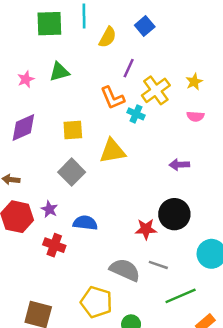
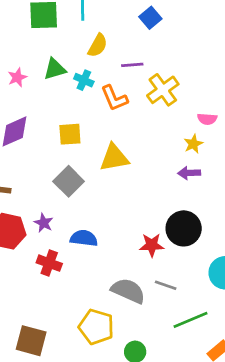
yellow semicircle: (108, 37) -> (98, 45), moved
purple line: (129, 68) -> (132, 65), turned 60
yellow star: (194, 82) -> (193, 144), moved
cyan cross: (136, 114) -> (84, 80), moved

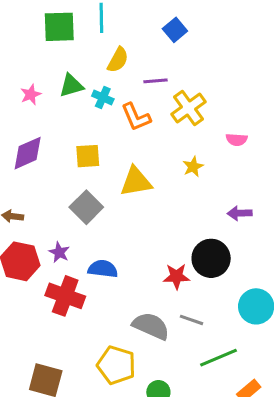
yellow star: (193, 144) -> (193, 167), moved
purple arrow: (189, 173) -> (240, 213), moved
red cross: (49, 263) -> (65, 296), size x1.4

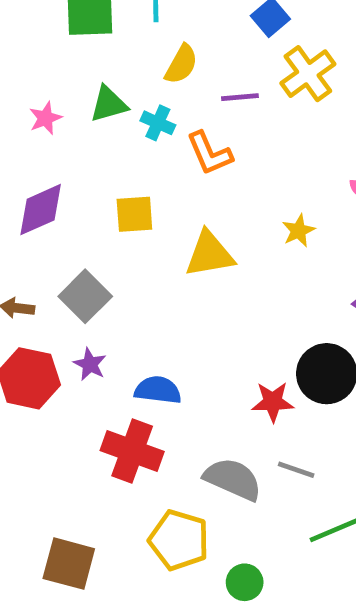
yellow cross: (189, 108) -> (308, 74), moved
gray square: (86, 207) -> (85, 296), moved
red cross: (65, 296) -> (132, 451), moved

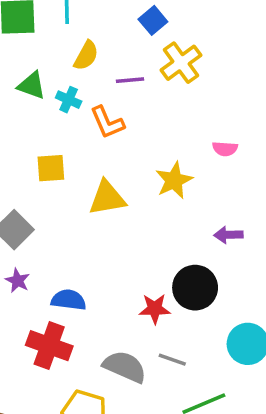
green triangle: (109, 104) -> (32, 85), turned 36
yellow star: (299, 231) -> (174, 180), size x1.5

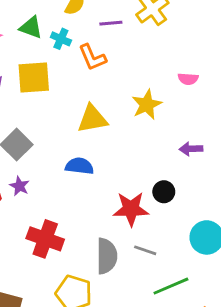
yellow square: (51, 168) -> (34, 77), moved, size x1.4
black circle: (195, 288) -> (164, 192), size x0.6
blue semicircle: (69, 300) -> (79, 166), moved
red star: (155, 309) -> (131, 209), size x1.4
gray semicircle: (125, 367) -> (107, 256), turned 66

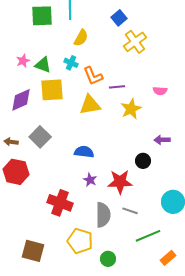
purple line: (111, 23) -> (117, 87), moved
green triangle: (31, 27) -> (43, 65), moved
yellow triangle: (92, 119) -> (90, 105), moved
purple star: (19, 186) -> (90, 180), moved
black circle: (164, 192) -> (143, 161), moved

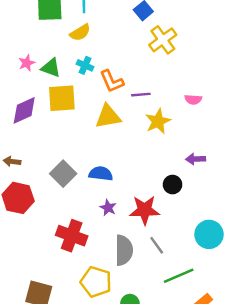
yellow semicircle: (81, 38) -> (80, 33), moved, turned 30
gray square: (40, 137) -> (63, 174), moved
gray line: (130, 211) -> (157, 245), turned 35

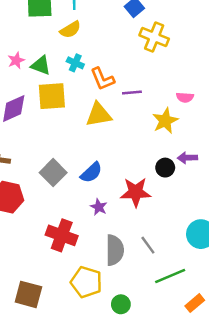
yellow cross: (163, 40) -> (154, 37), turned -32
yellow star: (158, 121) -> (165, 121), moved
blue semicircle: (101, 174) -> (91, 173), turned 130
black circle: (173, 185) -> (165, 168), moved
red star: (145, 210) -> (136, 192), moved

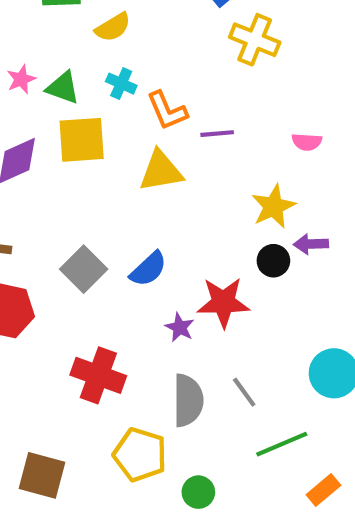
yellow star: (165, 121) -> (273, 207), moved
purple star: (99, 207) -> (180, 327), moved

